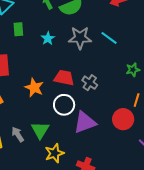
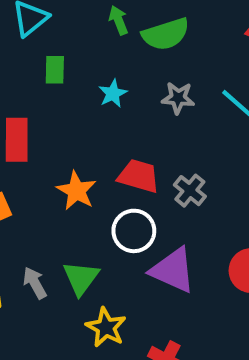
gray star: (80, 38) -> (178, 98), size x0.7
purple triangle: (85, 122) -> (173, 270), turned 40
yellow star: (54, 153) -> (106, 327), turned -30

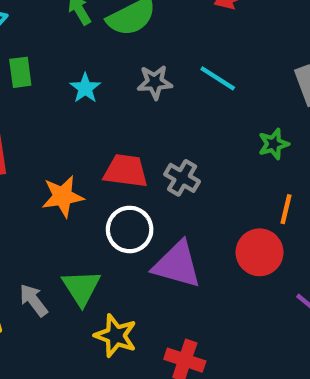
orange star: (76, 191) -> (63, 196), turned -30

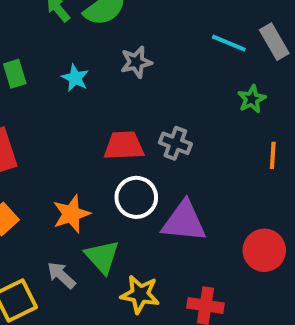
cyan line: (218, 78) -> (229, 43), moved
orange star: (63, 196) -> (71, 214), moved
red circle: (260, 252) -> (264, 250), moved

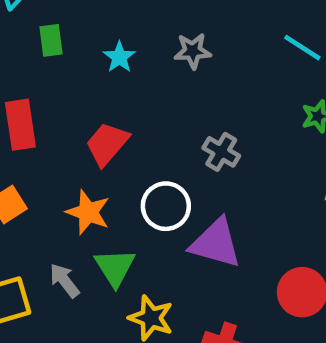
red trapezoid: (124, 146) -> (107, 144), moved, turned -57
orange star: (71, 214) -> (88, 212), turned 30

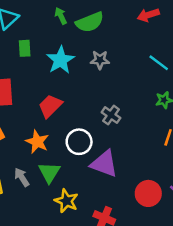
cyan star: (119, 57) -> (60, 60), size x1.6

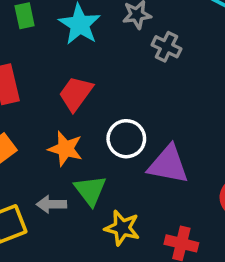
gray cross: (111, 115) -> (167, 47), moved
gray arrow: (22, 177) -> (51, 204), turned -48

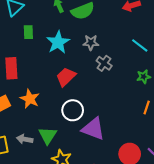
red trapezoid: (76, 94) -> (66, 77), moved
orange star: (65, 149) -> (30, 99), moved

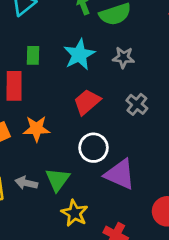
green rectangle: (28, 32) -> (33, 55), moved
gray cross: (104, 63) -> (137, 104), moved
orange star: (30, 99) -> (36, 129), turned -30

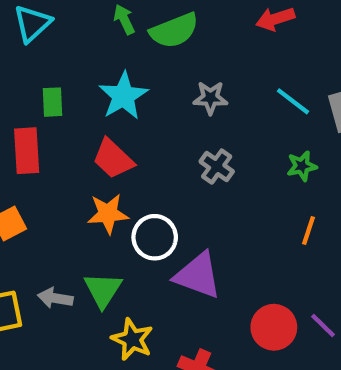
gray star: (123, 57) -> (210, 98), moved
red trapezoid: (87, 102) -> (113, 159), moved, turned -92
orange star: (36, 129) -> (108, 214), moved

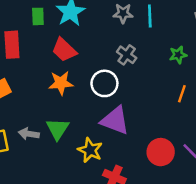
cyan line: (293, 101) -> (150, 16), moved, turned 50
green rectangle: (53, 102) -> (38, 16), moved
white circle: (155, 237) -> (104, 83), moved
yellow star: (132, 339) -> (90, 150), moved

